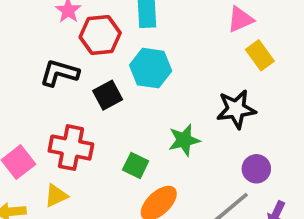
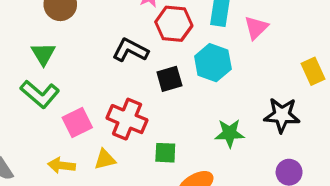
pink triangle: (240, 19) -> (256, 28), moved, turned -32
green square: (136, 165) -> (165, 153), moved, turned -35

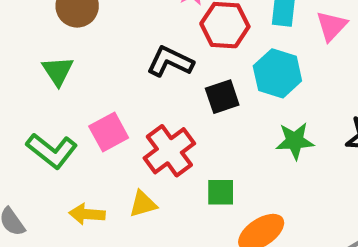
green L-shape: (40, 94) -> (52, 151), moved
red cross: (127, 119) -> (169, 151), turned 33
pink square: (77, 122) -> (109, 132), moved
green star: (230, 133) -> (295, 141), moved

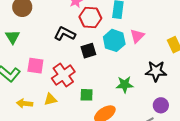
pink triangle: (332, 26) -> (137, 36), moved
pink square: (109, 132) -> (35, 66), turned 36
green star: (295, 141) -> (125, 85), moved

